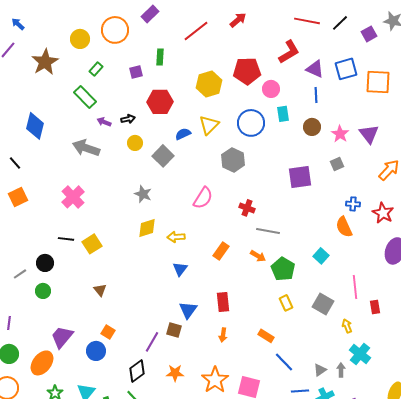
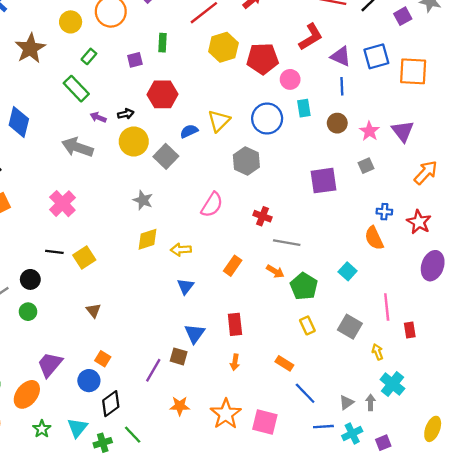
yellow hexagon: (209, 84) -> (223, 47), moved
yellow circle: (135, 143) -> (134, 141), size x1.6
black diamond: (137, 371) -> (111, 404), moved

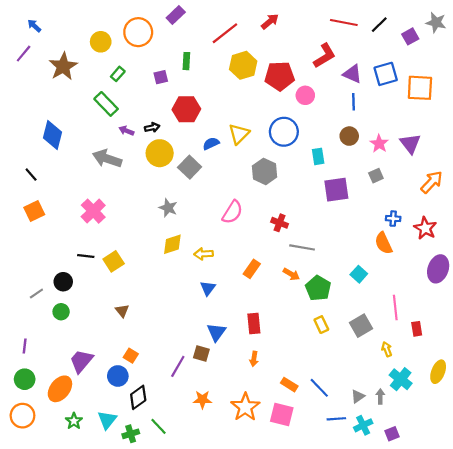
cyan rectangle: (304, 108) -> (318, 156), moved
gray square: (350, 327) -> (361, 326), turned 30
orange rectangle: (284, 363) -> (289, 385), moved
yellow ellipse: (433, 429) -> (438, 372), moved

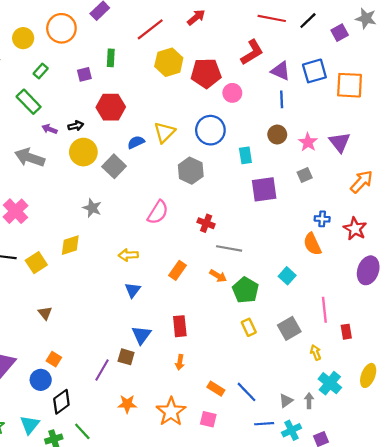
yellow diamond: (172, 244) -> (70, 245), moved
pink square: (282, 415) -> (208, 419), size x0.7

